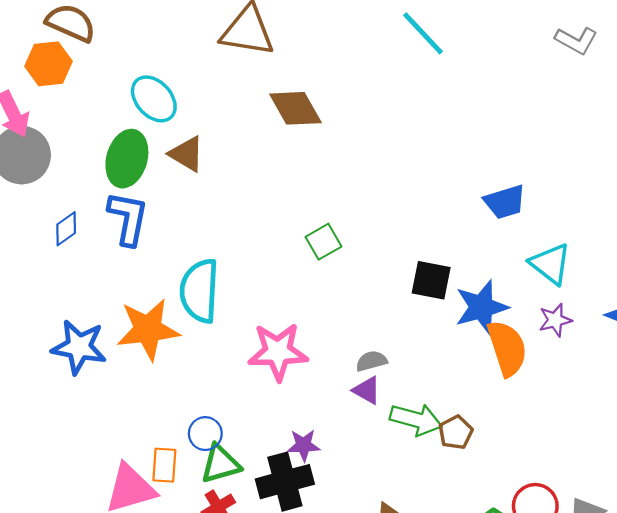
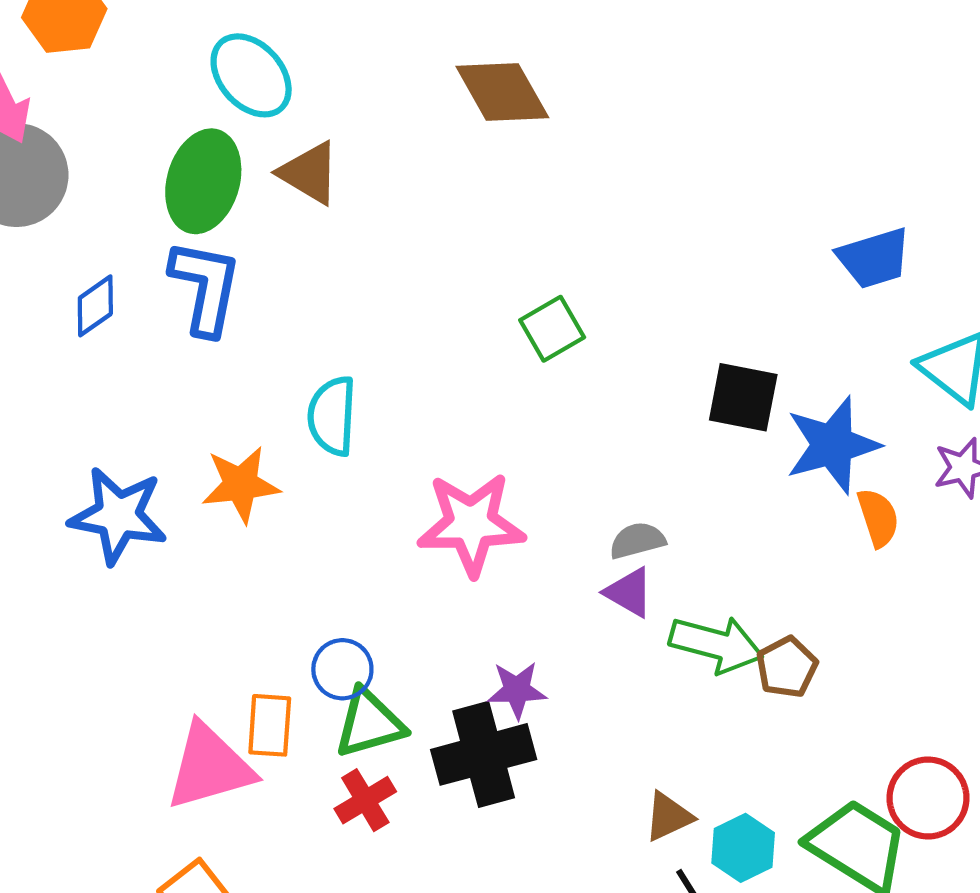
cyan semicircle: (199, 291) -> (332, 416), size x0.7
orange star: (148, 329) -> (241, 484), size x0.7
orange semicircle: (507, 348) -> (878, 518), size x0.6

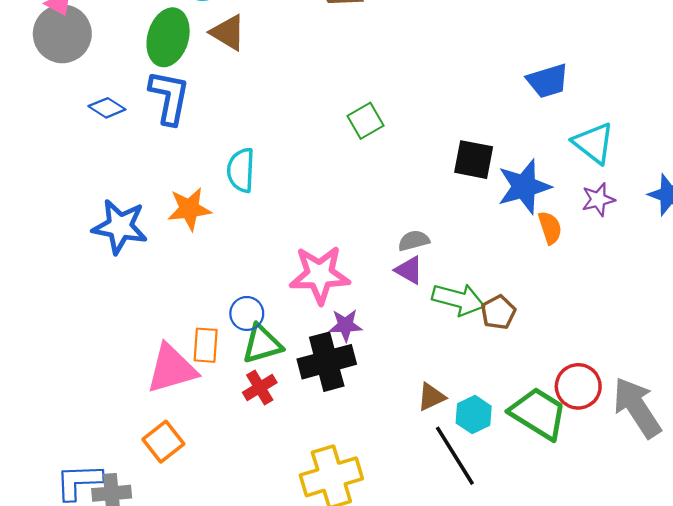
blue diamond: (95, 306) -> (107, 108), turned 68
pink star: (471, 524) -> (320, 275), moved

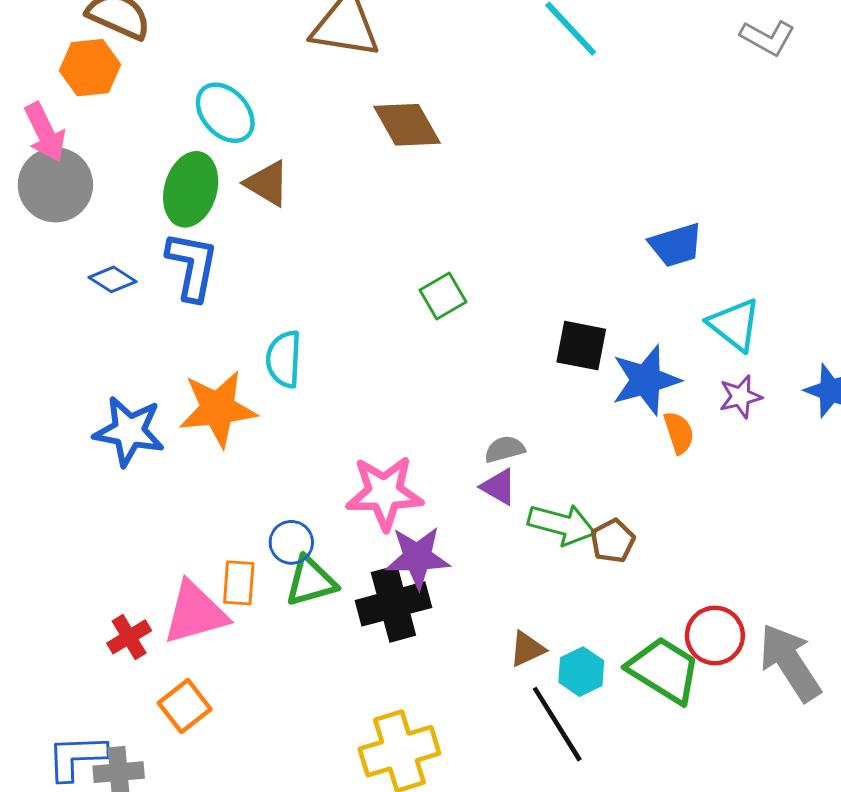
orange star: (189, 209) -> (218, 409), size x1.4
purple star: (346, 325) -> (417, 557), size x1.5
red cross: (260, 388) -> (129, 637), moved

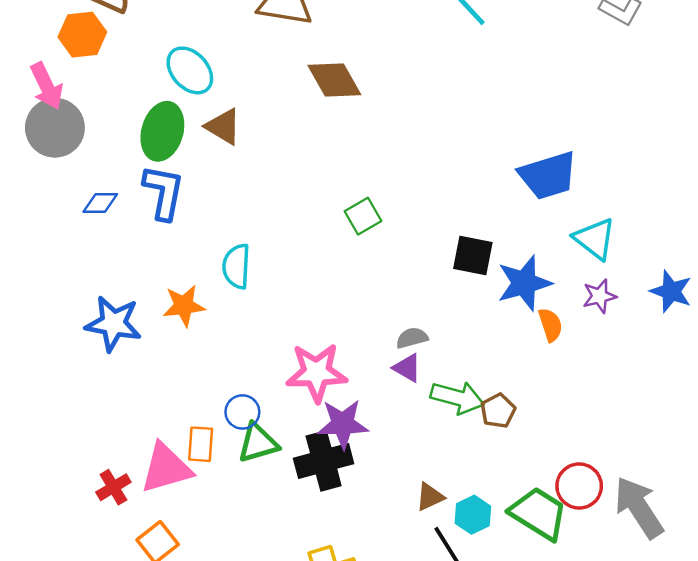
blue trapezoid: (676, 245) -> (548, 176), size x1.4
blue diamond: (113, 279) -> (100, 203), turned -33
orange star: (218, 409) -> (184, 306), size x0.7

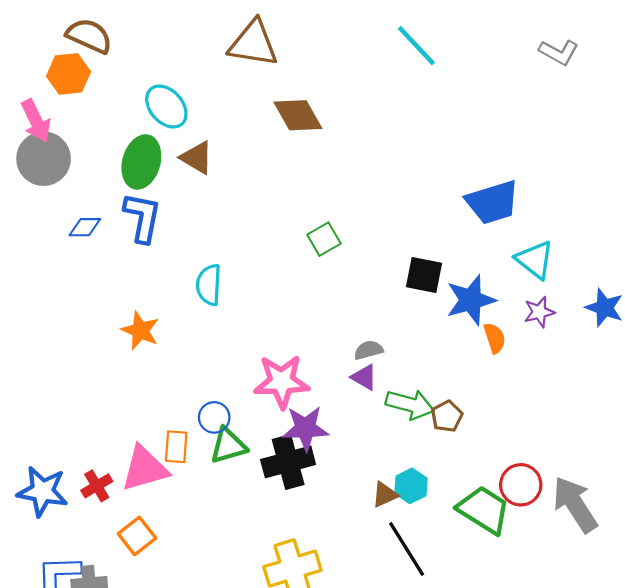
orange star: (184, 306) -> (140, 330), moved, turned 30
blue star: (113, 324) -> (42, 491), moved
cyan hexagon: (473, 515) -> (411, 486), moved

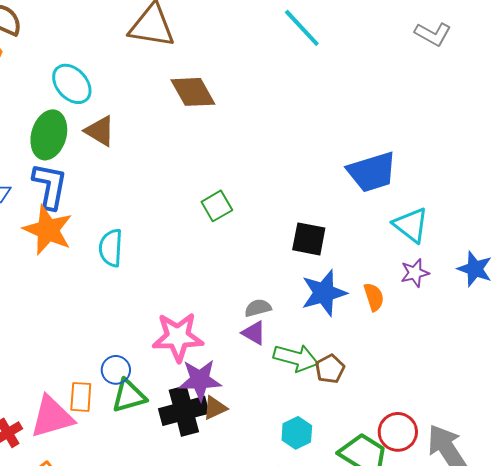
blue star: (471, 300) -> (324, 293), moved
orange star: (140, 330) -> (48, 230), moved, size x1.4
brown triangle: (385, 495) -> (215, 408), moved

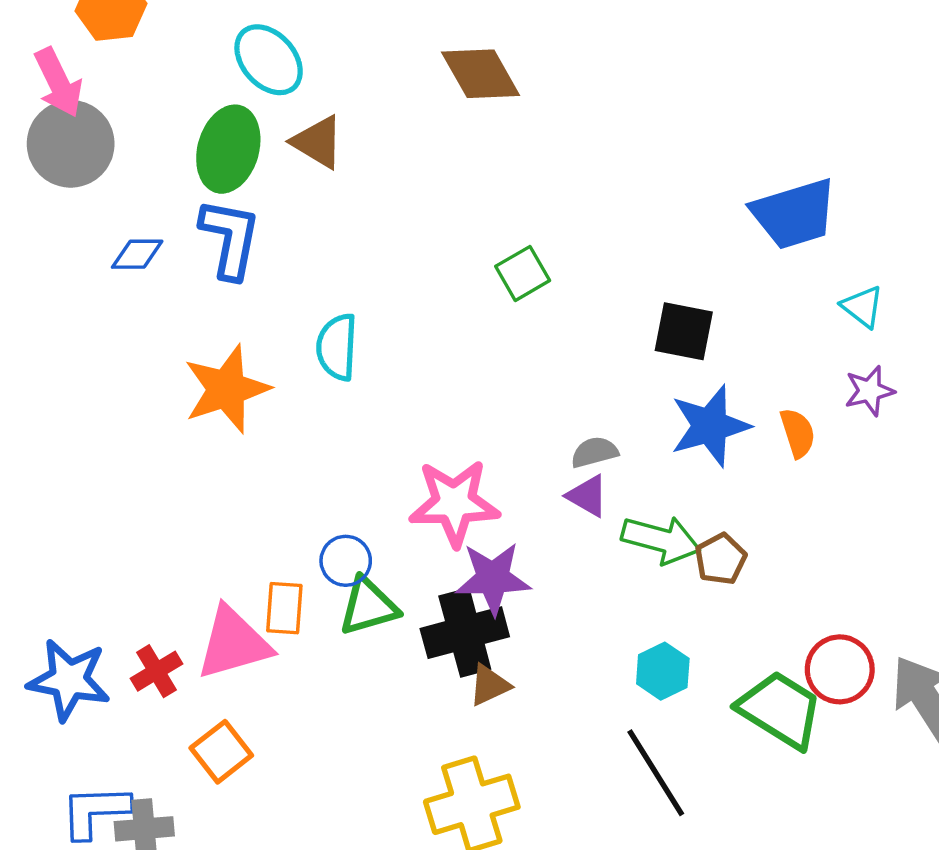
cyan triangle: (411, 225) -> (862, 307), size x0.7
orange star: (48, 230) -> (227, 389), moved, turned 30
brown triangle: (215, 408) -> (489, 685), moved

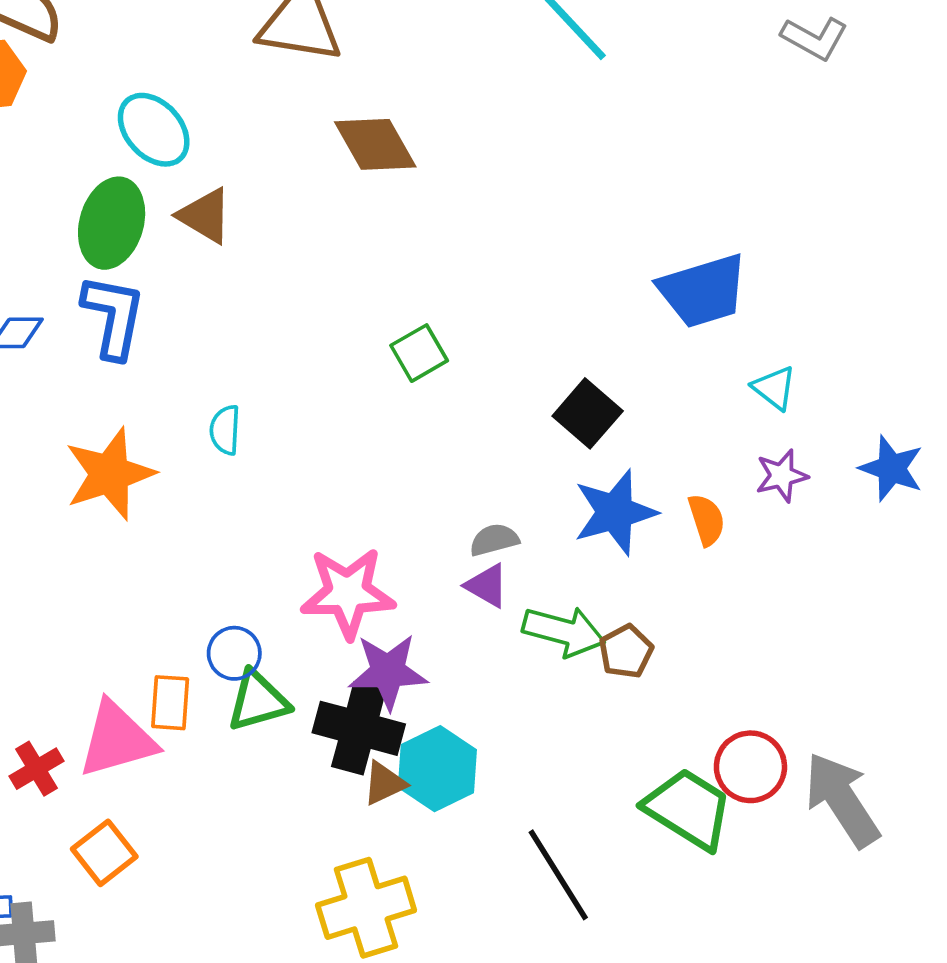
black square: (684, 331) -> (588, 413), turned 30
cyan semicircle: (337, 347) -> (225, 430), size x0.7
black cross: (465, 633) -> (359, 728), turned 30
cyan hexagon: (663, 671) -> (437, 769), moved, size x1.4

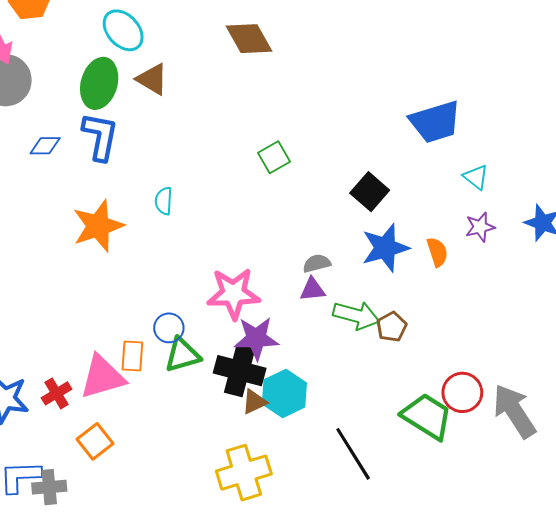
purple triangle: (487, 586) -> (312, 289), turned -36

